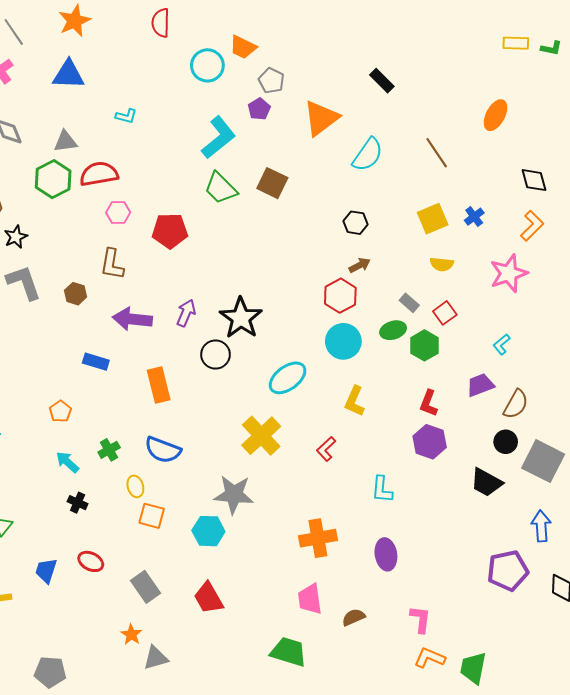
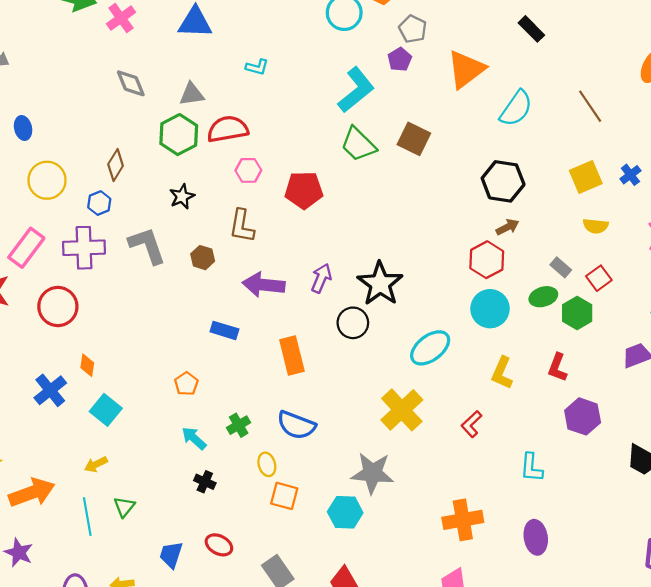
black hexagon: (356, 223) -> (503, 181), size x1.6
black star: (16, 237) -> (182, 197), moved
red L-shape: (429, 403) -> (557, 367), moved

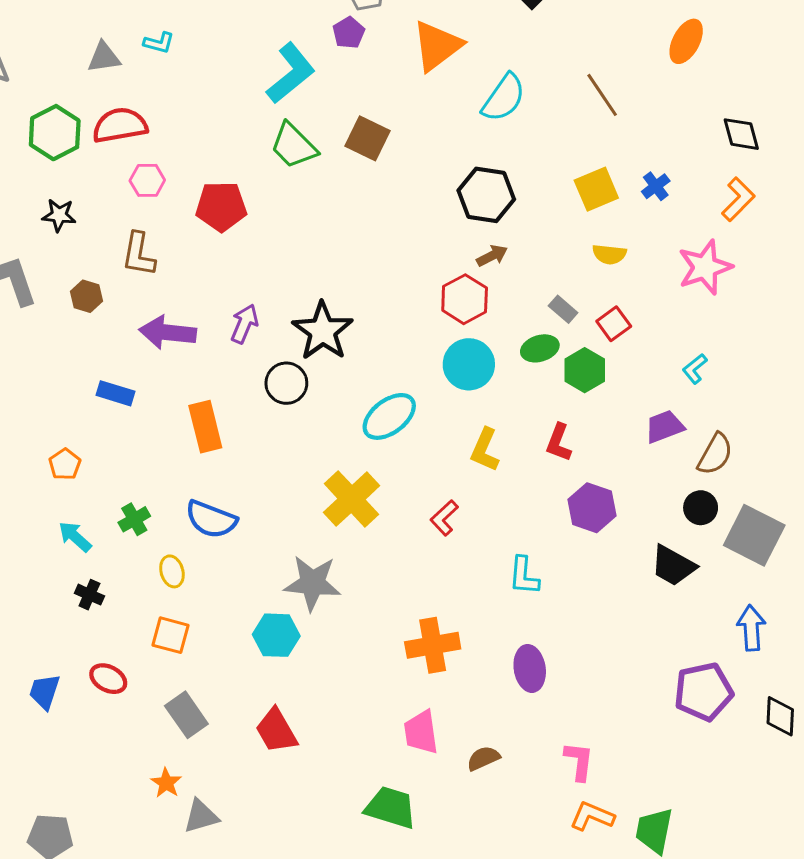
gray triangle: (192, 94) -> (104, 57), moved
black star: (182, 197) -> (59, 215), turned 30
orange square: (284, 496) -> (171, 635), moved

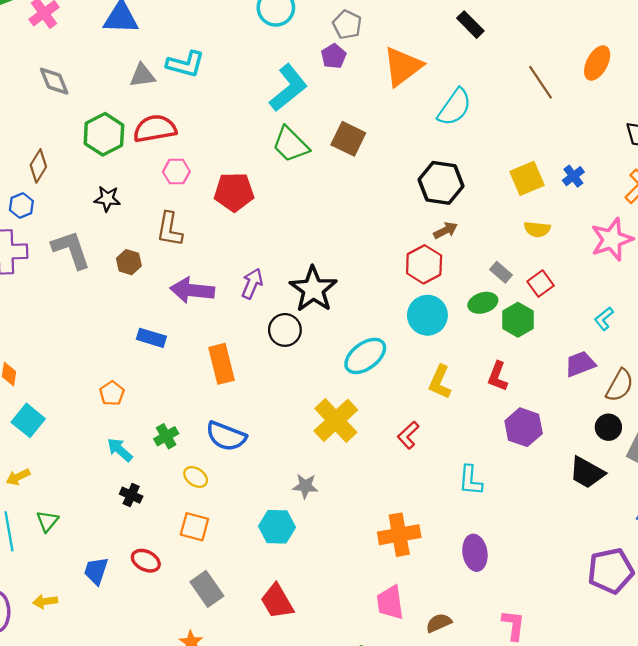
cyan L-shape: (159, 43) -> (185, 64), size x1.6
brown line: (602, 95) -> (541, 82), moved
yellow ellipse: (172, 571) -> (196, 477), turned -40
gray star: (312, 583) -> (305, 486), size x0.6

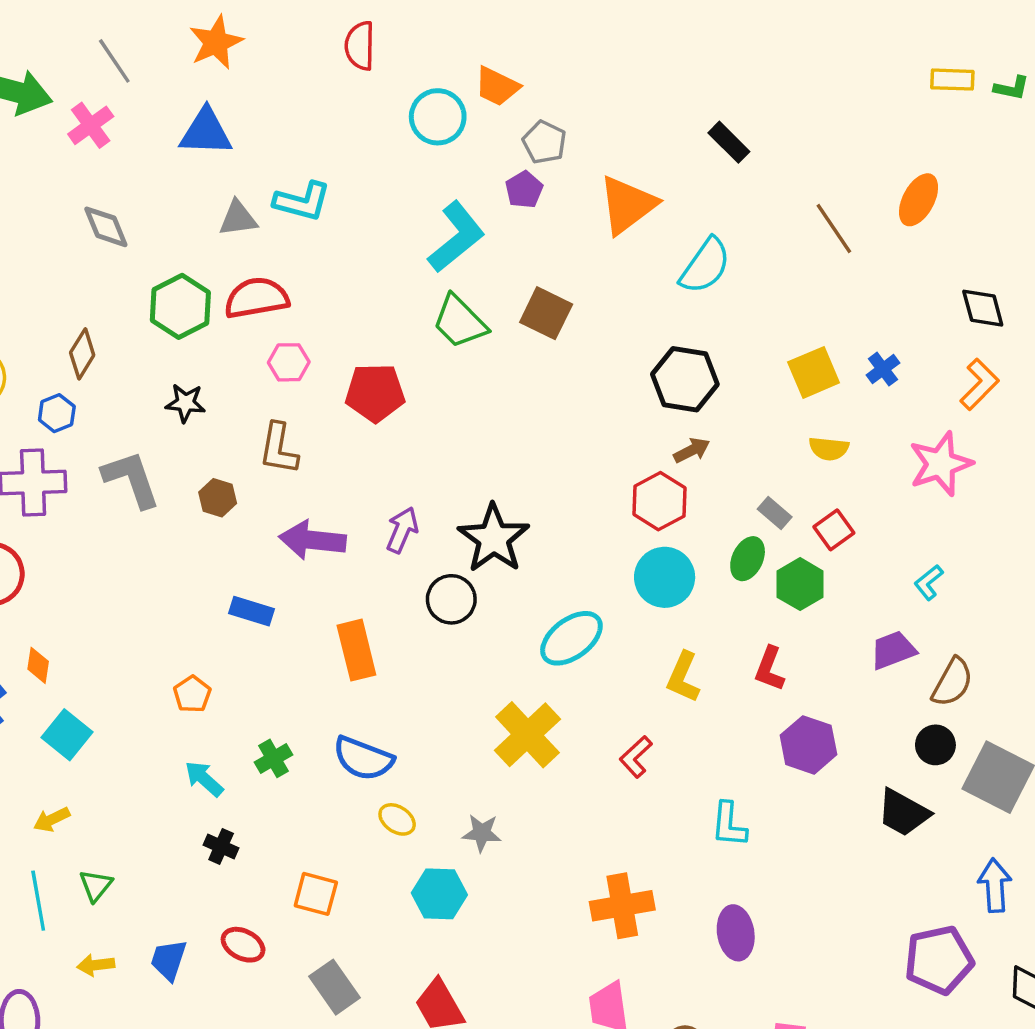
green ellipse: (483, 303) -> (748, 559), turned -48
yellow ellipse: (196, 477) -> (397, 819), moved
yellow arrow: (45, 601) -> (96, 965), moved

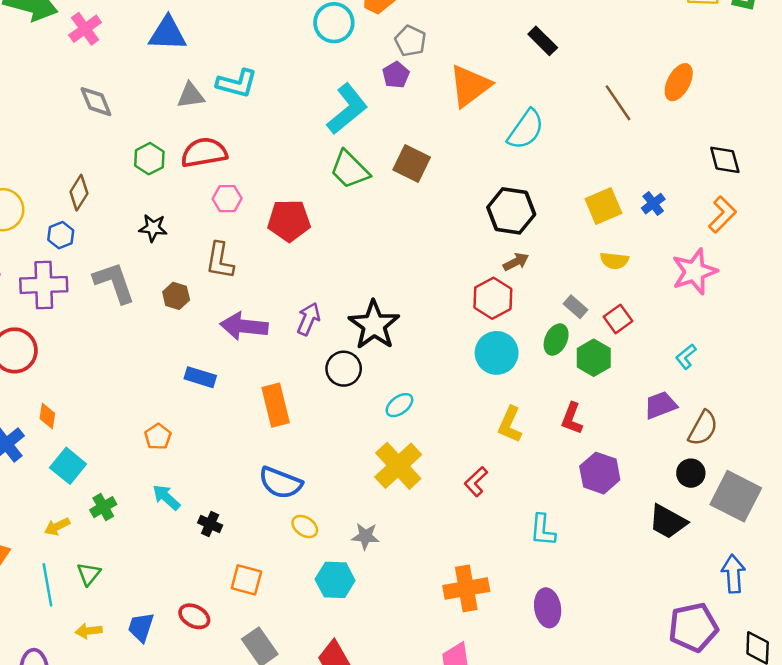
green hexagon: (180, 306) -> (149, 159), size x0.7
cyan ellipse: (571, 638) -> (399, 405), moved, size x0.6
green cross: (273, 758) -> (103, 507), moved
black cross: (221, 846) -> (210, 524), moved

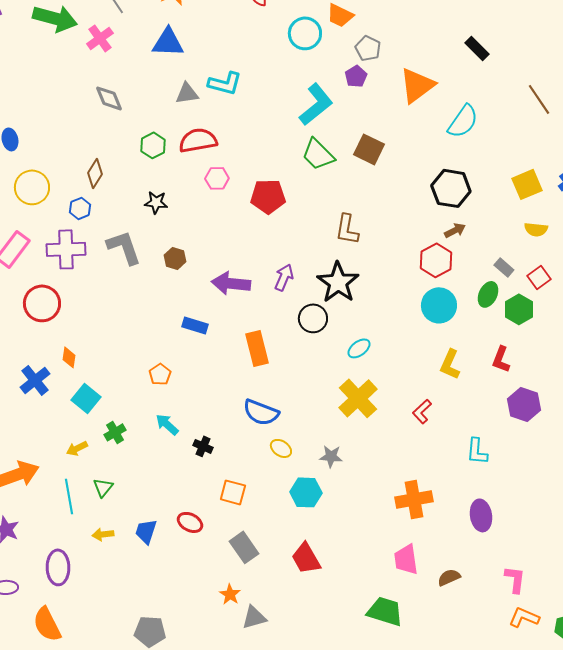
brown L-shape: (220, 261) -> (347, 229), moved

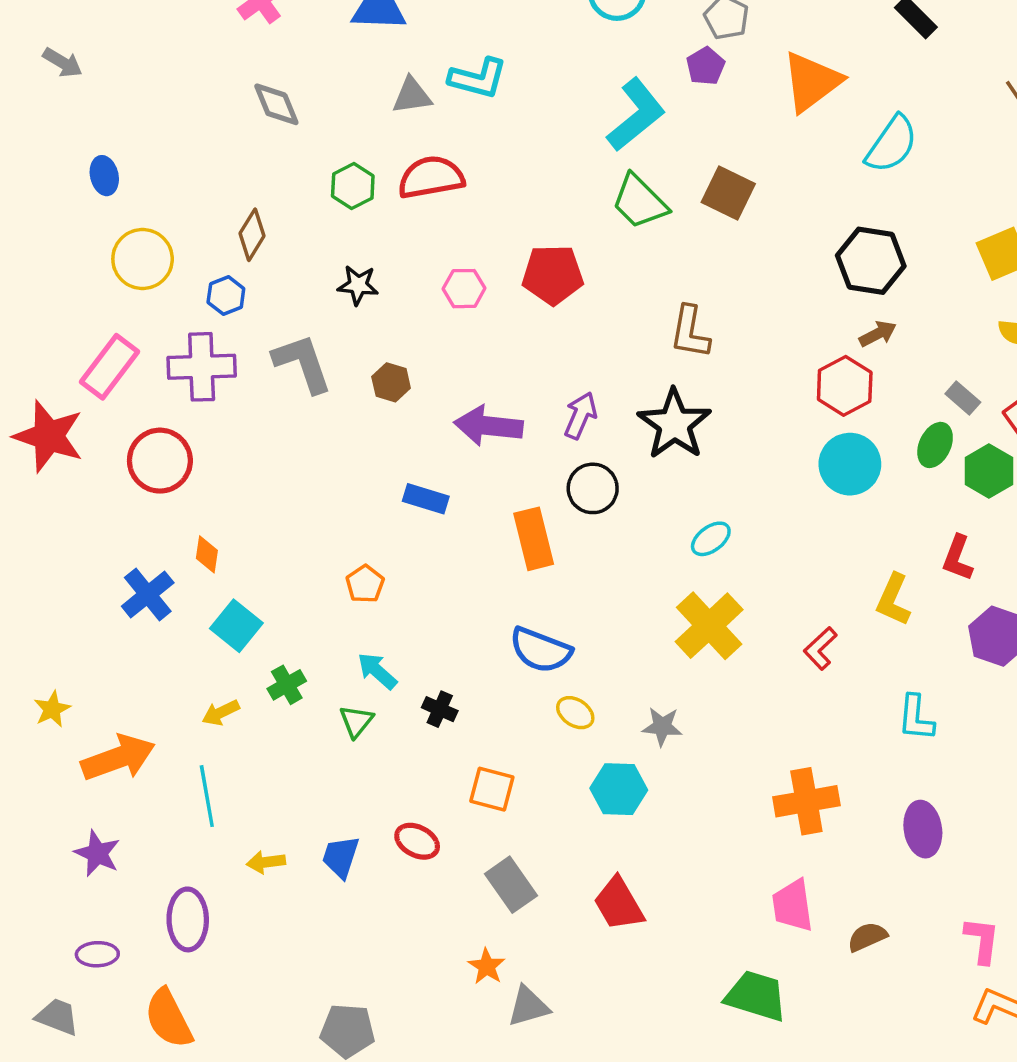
pink hexagon: (217, 178) -> (464, 289), moved
black circle: (313, 318) -> (593, 488), moved
yellow L-shape: (450, 364) -> (893, 600), moved
green triangle: (103, 487) -> (356, 721), moved

